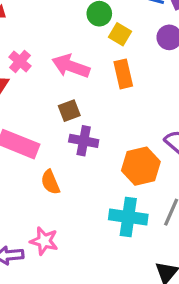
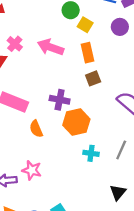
brown square: (69, 111) -> (93, 78), moved
orange hexagon: (141, 166) -> (76, 122), moved
cyan cross: (128, 217) -> (91, 153), size x0.6

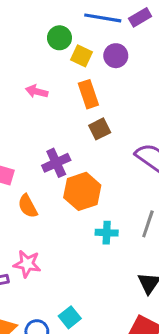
purple circle: (120, 27) -> (116, 56), moved
pink arrow: (51, 47) -> (37, 91), size x0.6
purple cross: (60, 100) -> (56, 163), turned -30

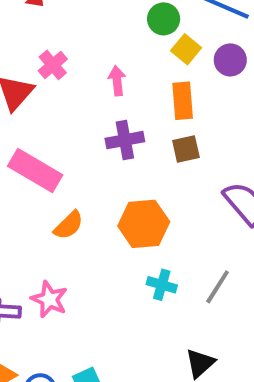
pink arrow: (37, 91) -> (117, 81), turned 55
purple cross: (56, 163) -> (125, 140), moved
orange semicircle: (28, 206) -> (69, 225), turned -120

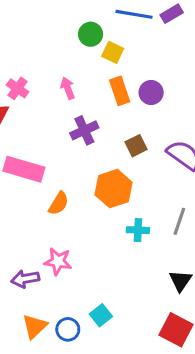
purple circle: (230, 60) -> (151, 92), moved
brown square: (186, 149) -> (136, 146), moved

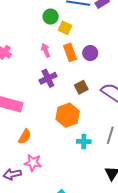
pink arrow: (68, 88) -> (46, 50), moved
orange semicircle: (59, 203) -> (25, 136), moved

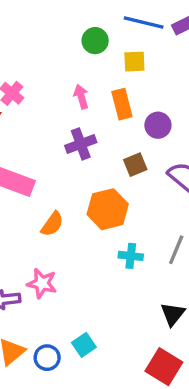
yellow square: (65, 28) -> (134, 62), moved, turned -32
purple circle: (90, 53) -> (158, 125), moved
orange semicircle: (25, 136) -> (52, 224), moved

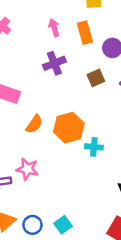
orange hexagon: (108, 209) -> (69, 128), moved
cyan square: (84, 345) -> (63, 225), moved

